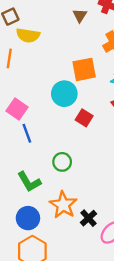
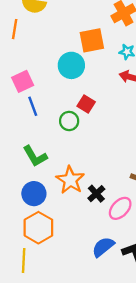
pink square: (17, 109) -> (23, 81), turned 30
red square: (84, 118) -> (86, 104), moved
green circle: (62, 162) -> (69, 121), moved

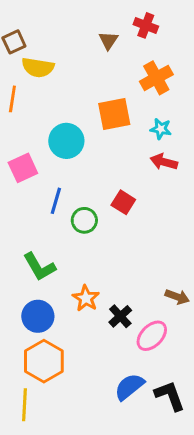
cyan circle: (71, 65) -> (66, 141), moved
red square: (86, 104) -> (123, 202), moved
blue line: (33, 106) -> (56, 201), moved, turned 36
orange star: (70, 180) -> (86, 298), size x0.7

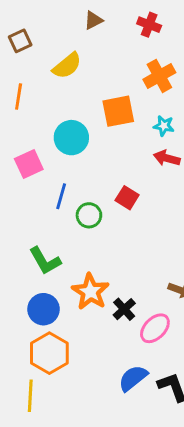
brown triangle: (108, 40) -> (93, 20), moved, turned 30
yellow semicircle: (38, 67) -> (67, 66), moved, turned -48
orange star: (86, 298) -> (90, 292), size x1.4

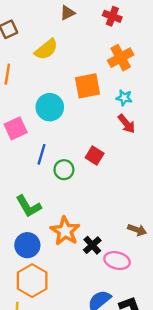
red arrow: (167, 158) -> (126, 124), turned -144
pink ellipse: (155, 328) -> (117, 261), turned 60

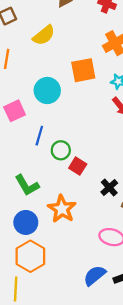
red square: (95, 156) -> (78, 166), moved
black cross: (92, 245) -> (109, 187), moved

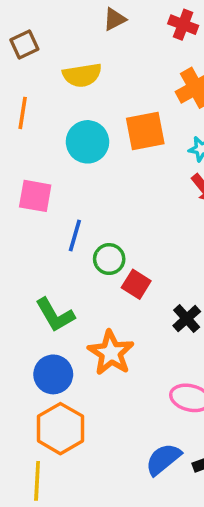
yellow semicircle: (44, 35) -> (82, 75), turned 30
cyan circle: (47, 90) -> (88, 142), moved
pink square: (15, 111) -> (35, 196), turned 35

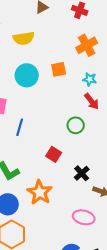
orange square: (145, 131) -> (59, 69), size x0.7
green circle: (109, 259) -> (76, 125), moved

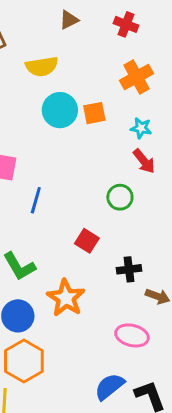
cyan circle: (27, 75) -> (60, 110), moved
black cross: (82, 173) -> (129, 269), turned 35

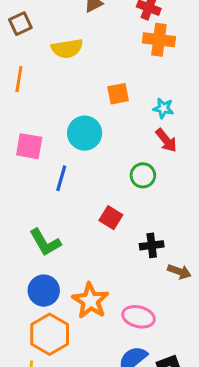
orange cross: (137, 77) -> (159, 40), moved, turned 36
cyan circle: (60, 110) -> (85, 133), moved
orange star: (66, 298) -> (90, 301), moved
pink ellipse: (132, 335) -> (139, 317), moved

